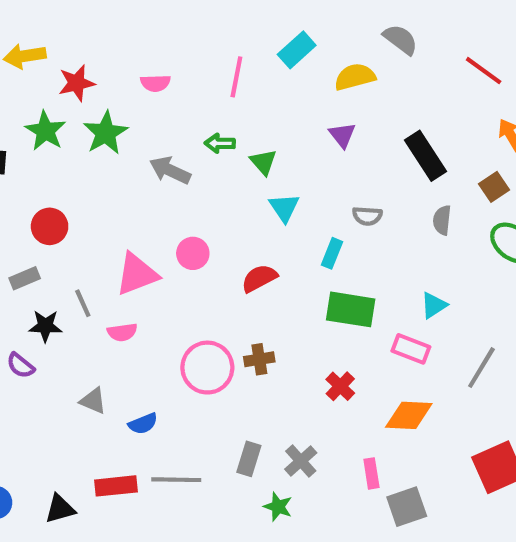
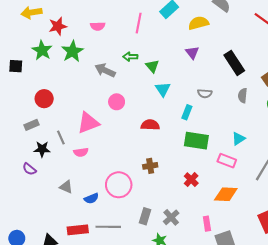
pink circle: (193, 253) -> (117, 102), moved
red semicircle: (259, 278) -> (150, 125), turned 30
pink circle: (207, 368) -> (119, 185), moved

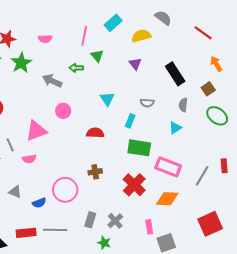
green triangle: (152, 66) -> (97, 56), moved
cyan triangle: (238, 139) -> (175, 128), moved
pink rectangle: (227, 161) -> (168, 167), size x1.4
red cross: (191, 180) -> (134, 185), size x1.6

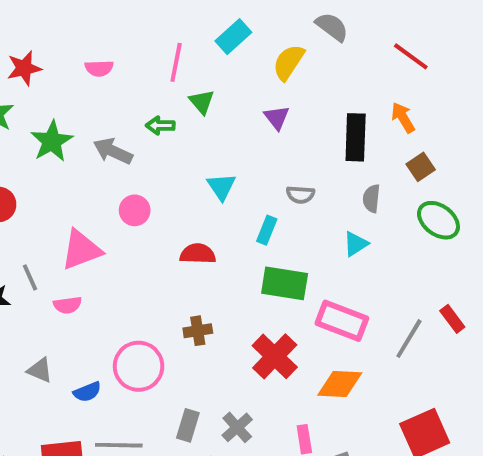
yellow semicircle: (141, 36) -> (289, 62), turned -42
green star: (21, 63) -> (52, 141), moved
orange arrow: (216, 64) -> (403, 118), moved
black rectangle: (175, 74) -> (356, 137), turned 35
red rectangle: (224, 166) -> (452, 319), turned -32

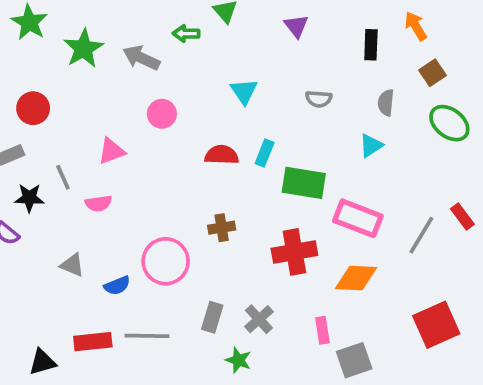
black rectangle: (356, 137) -> (371, 45), size x0.7
cyan rectangle: (267, 230) -> (265, 153), moved
pink triangle: (81, 250) -> (111, 151), size x0.7
red cross: (275, 356) -> (294, 252), turned 36

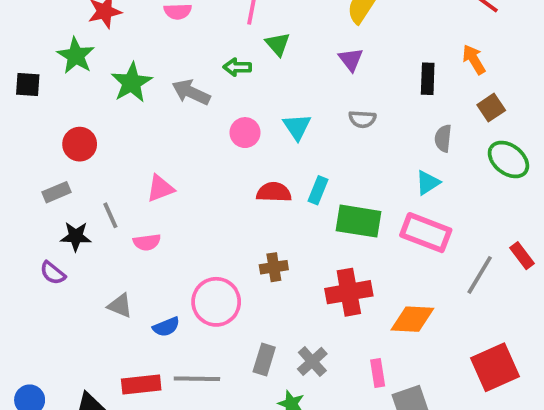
gray semicircle: (319, 99) -> (362, 119), moved
pink circle: (162, 114) -> (245, 133), moved
pink rectangle: (358, 218) -> (426, 233), moved

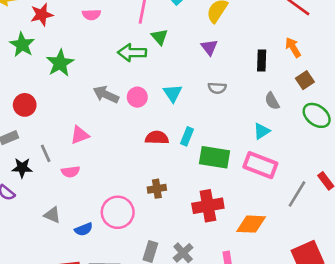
green arrow: (237, 67) -> (132, 53), size x1.5
gray arrow: (191, 92) -> (106, 94), moved
gray semicircle: (443, 138) -> (272, 101), turned -36

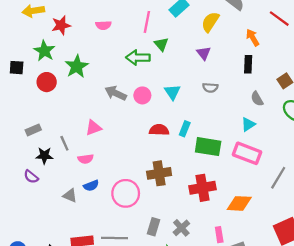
orange arrow: (293, 47) -> (253, 38), moved
red circle: (25, 105) -> (47, 82), moved
brown cross: (157, 189) -> (159, 173), size x1.5
blue semicircle: (84, 229) -> (91, 186), moved

